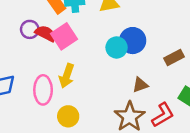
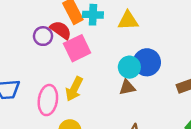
red semicircle: (46, 33) -> (61, 30), moved
brown triangle: (140, 85) -> (127, 87), moved

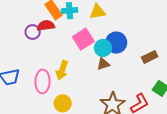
red semicircle: (61, 30) -> (46, 26), turned -36
pink square: (77, 48) -> (83, 39), moved

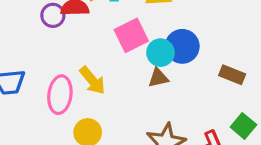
brown rectangle: (150, 57) -> (232, 75), turned 42
yellow arrow: (62, 70) -> (92, 80), turned -66

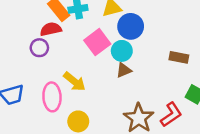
purple circle: (53, 15) -> (39, 48), moved
blue circle: (182, 46) -> (131, 26), moved

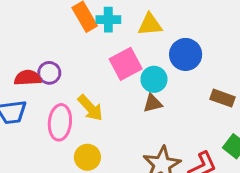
blue circle: (131, 26) -> (186, 54), moved
red semicircle: (51, 29) -> (28, 78), moved
purple circle: (39, 48) -> (49, 73), moved

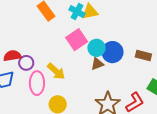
cyan cross: (108, 20) -> (77, 12), moved, turned 35
blue circle: (186, 54) -> (112, 52), moved
purple circle: (49, 73) -> (26, 63), moved

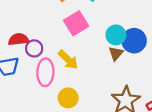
pink square: (77, 40) -> (76, 23), moved
brown triangle: (97, 64) -> (116, 53), turned -32

